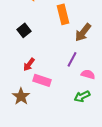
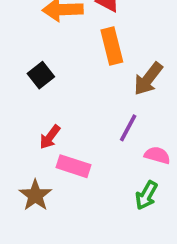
green arrow: (82, 96) -> (146, 195), turned -35

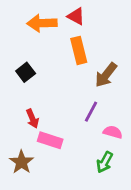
red arrow: (50, 137) -> (32, 119), turned -60

